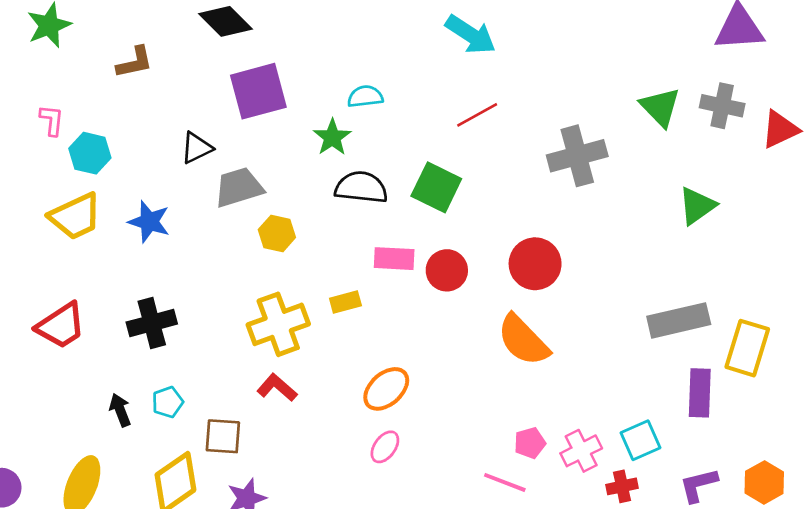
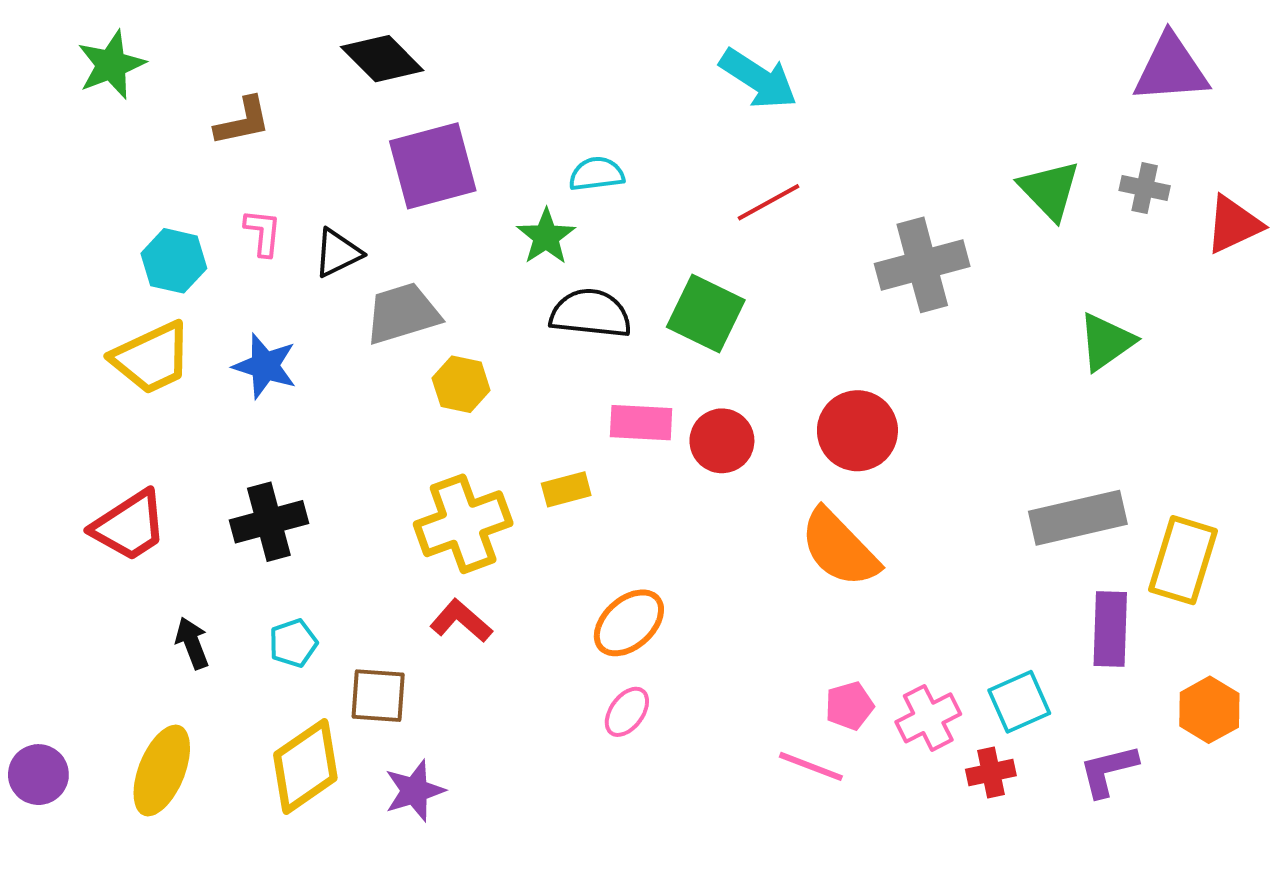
gray cross: (722, 106) -> (1145, 188), size x0.7
pink L-shape: (52, 120) -> (263, 233), moved
black arrow: (120, 410) -> (192, 643), moved
orange hexagon: (764, 482) -> (1209, 710), moved

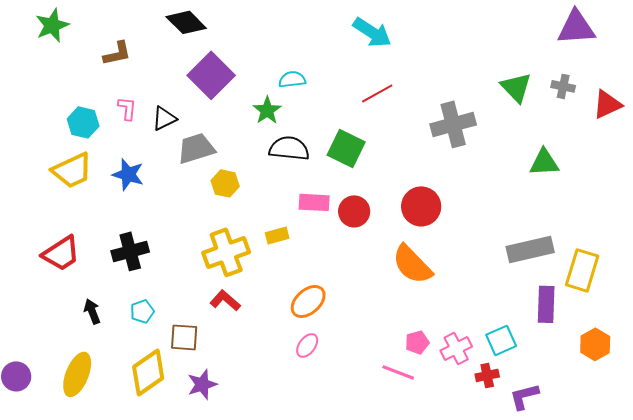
purple square: (433, 166) -> (211, 75), turned -30
green triangle: (1106, 342) -> (544, 162), turned 32
purple L-shape: (1108, 770) -> (524, 396), moved

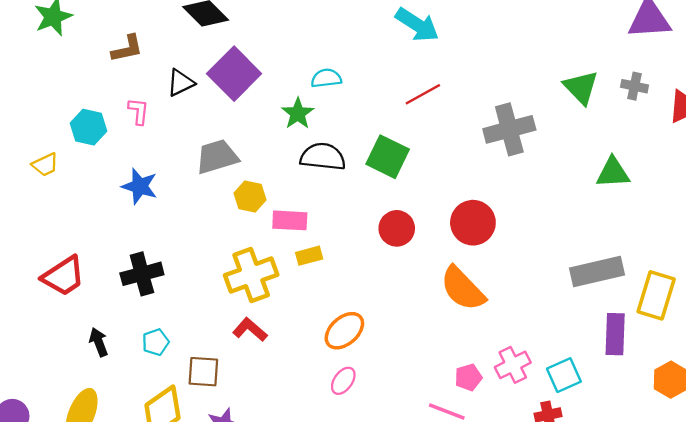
black triangle: (164, 118) -> (181, 83), moved
yellow trapezoid: (72, 170) -> (45, 165), moved, size x0.6
pink rectangle: (314, 202) -> (290, 220), moved
pink cross: (456, 348) -> (513, 365), moved

